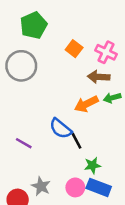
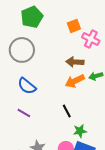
orange square: (74, 49) -> (74, 26), moved, turned 32
brown arrow: (99, 77) -> (75, 62), moved
blue semicircle: (61, 128) -> (27, 86), moved

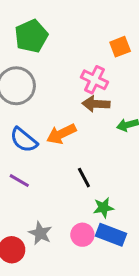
orange square: (74, 26) -> (120, 47), moved
pink cross: (91, 39) -> (94, 80), moved
orange arrow: (75, 81) -> (61, 134), moved

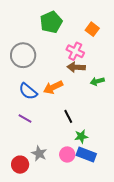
green pentagon: (31, 36) -> (51, 22), moved
orange square: (120, 47) -> (92, 29), turned -32

